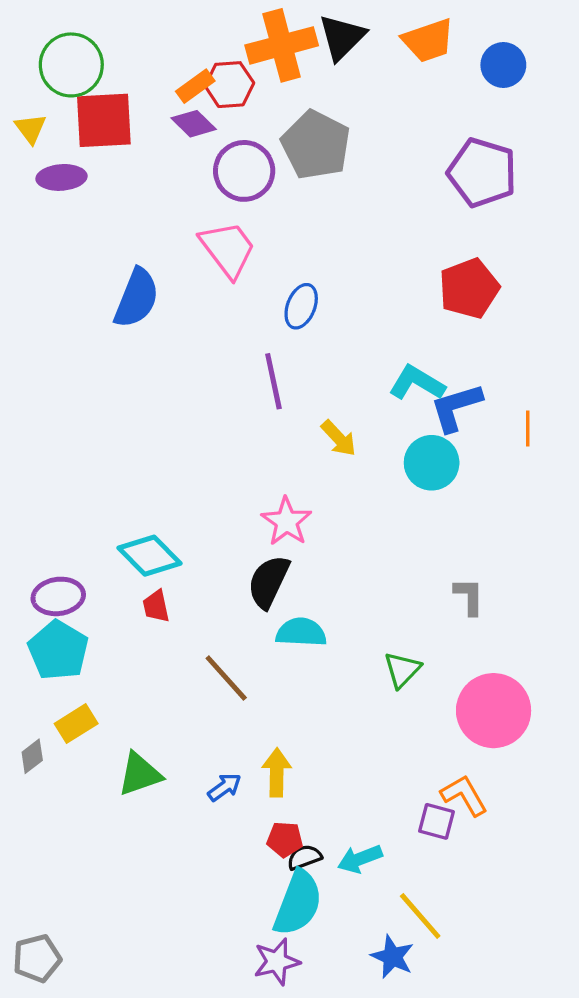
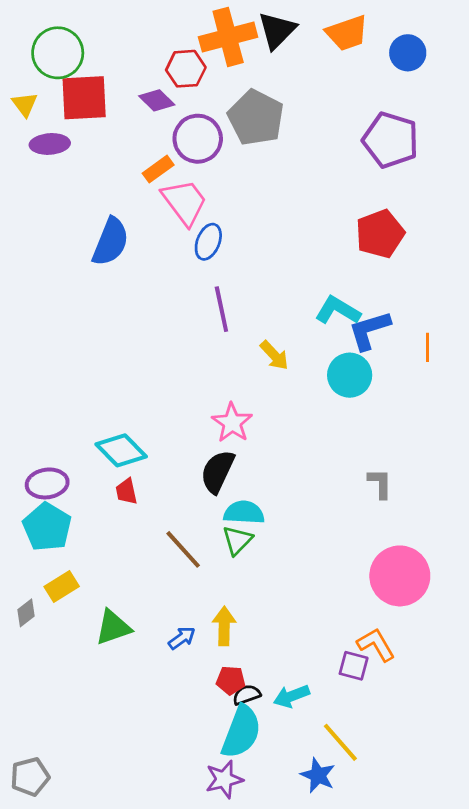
orange rectangle: (195, 86) -> (158, 169), moved
blue ellipse: (301, 306) -> (208, 242), moved
green triangle: (402, 670) -> (237, 540), moved

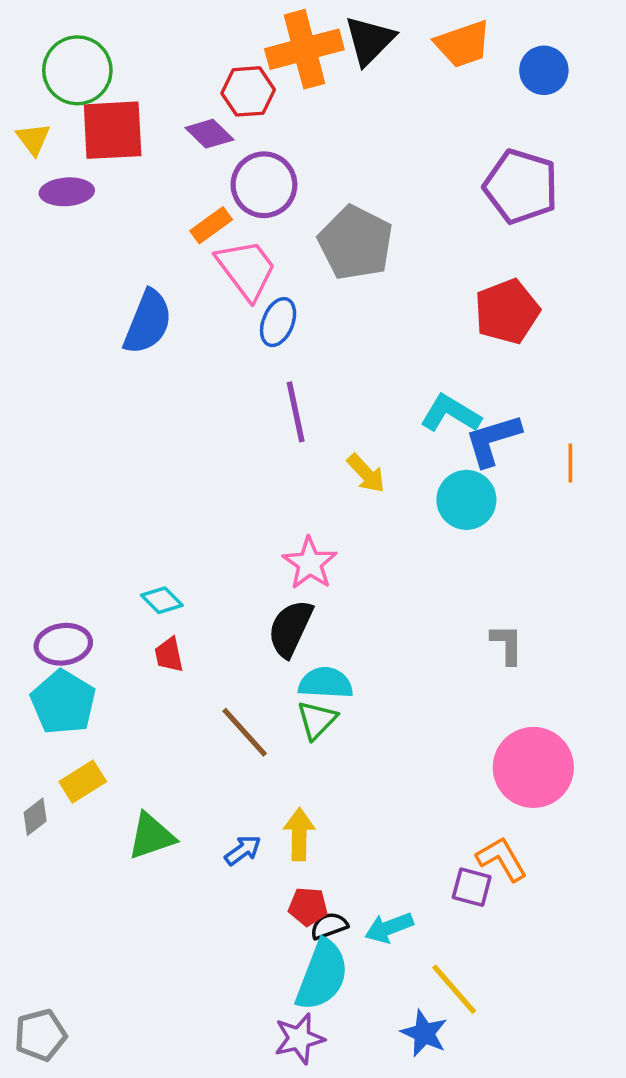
gray pentagon: (256, 118) -> (356, 243), moved
cyan diamond: (121, 450) -> (162, 600), size x0.6

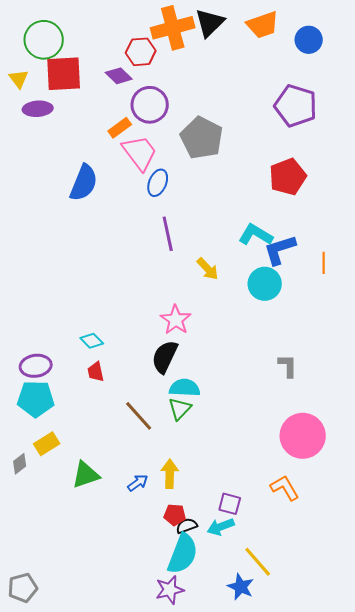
cyan pentagon: (63, 702) -> (36, 399), turned -30
purple square: (472, 887) -> (230, 504), moved

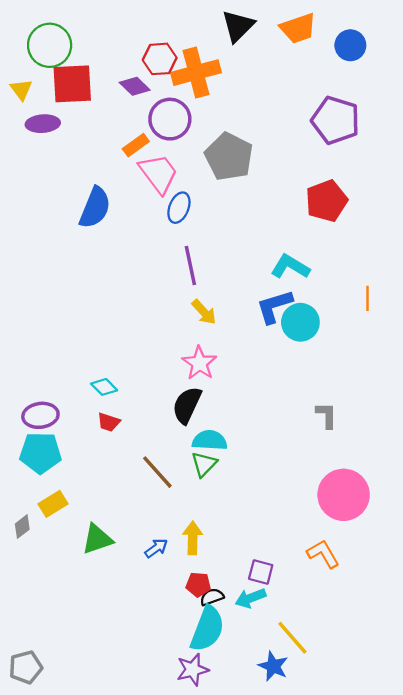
orange cross: (173, 28) -> (196, 73), moved
blue L-shape: (280, 250) -> (274, 306), moved
yellow arrow: (208, 269) -> (204, 312), moved
red trapezoid: (96, 372) -> (109, 422), turned -60

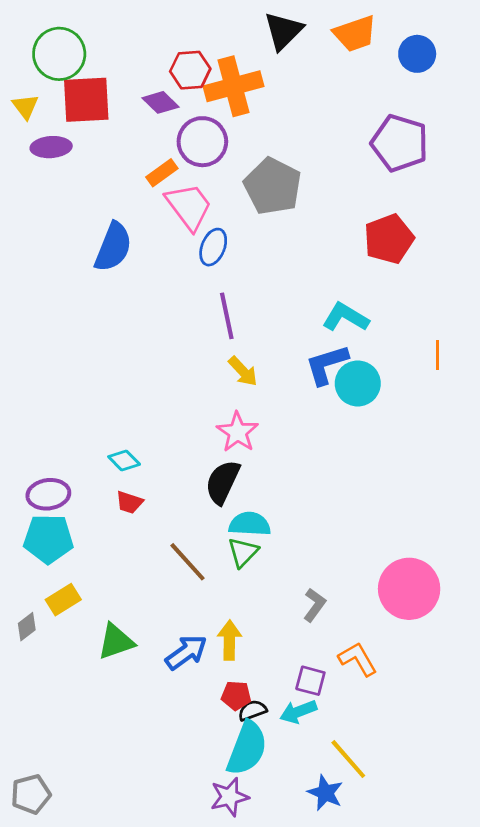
gray L-shape: (327, 415) -> (315, 605), moved, turned 36
blue arrow: (156, 548) -> (186, 652), size x1.5
orange L-shape: (323, 554) -> (358, 659), moved

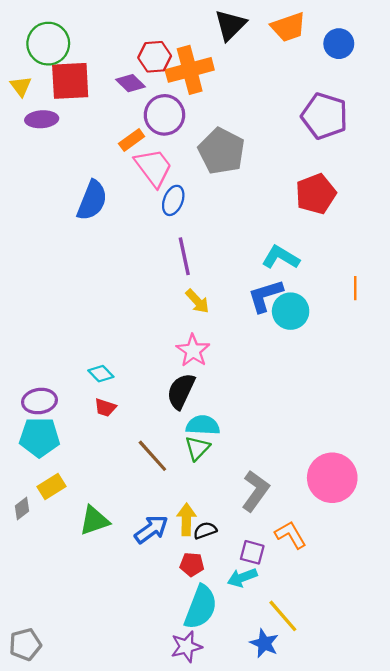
gray L-shape: (315, 605) -> (255, 491), size x1.5
black semicircle: (252, 710) -> (205, 530), moved

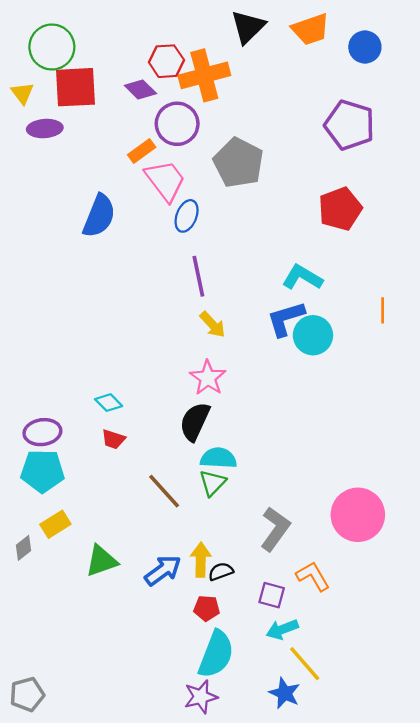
cyan arrow: (242, 578) -> (282, 629), moved

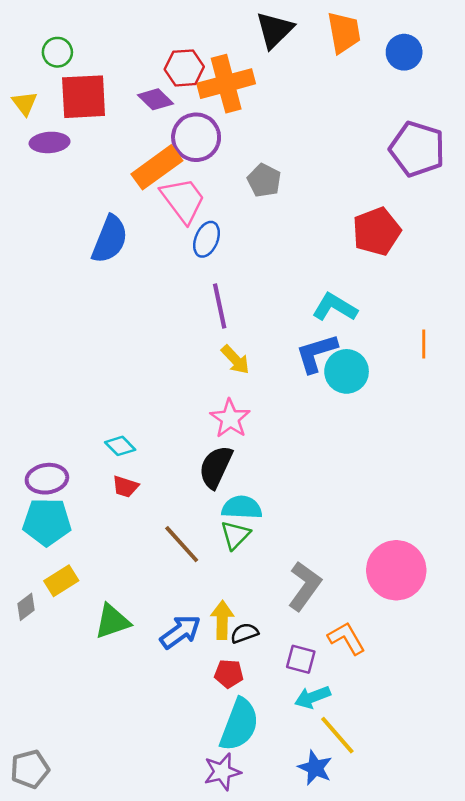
orange trapezoid: (311, 29) -> (344, 33), turned -81
green circle: (52, 47) -> (57, 52), size x0.6
purple pentagon: (350, 125) -> (417, 149), moved
orange rectangle: (142, 151) -> (157, 167), size x1.6
gray pentagon: (239, 163) -> (264, 180), size x0.6

